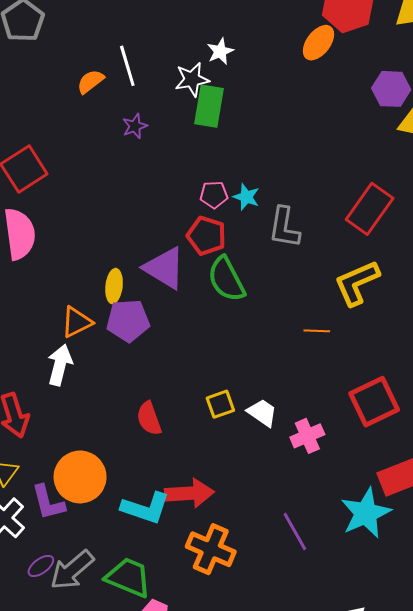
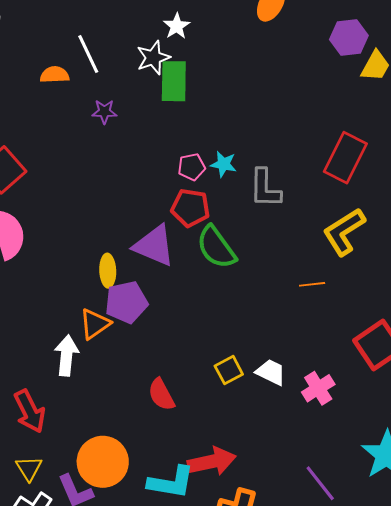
orange semicircle: (90, 82) -> (55, 75), turned 44
purple star: (135, 126) -> (104, 112), turned 30
orange triangle: (77, 322) -> (95, 324), moved

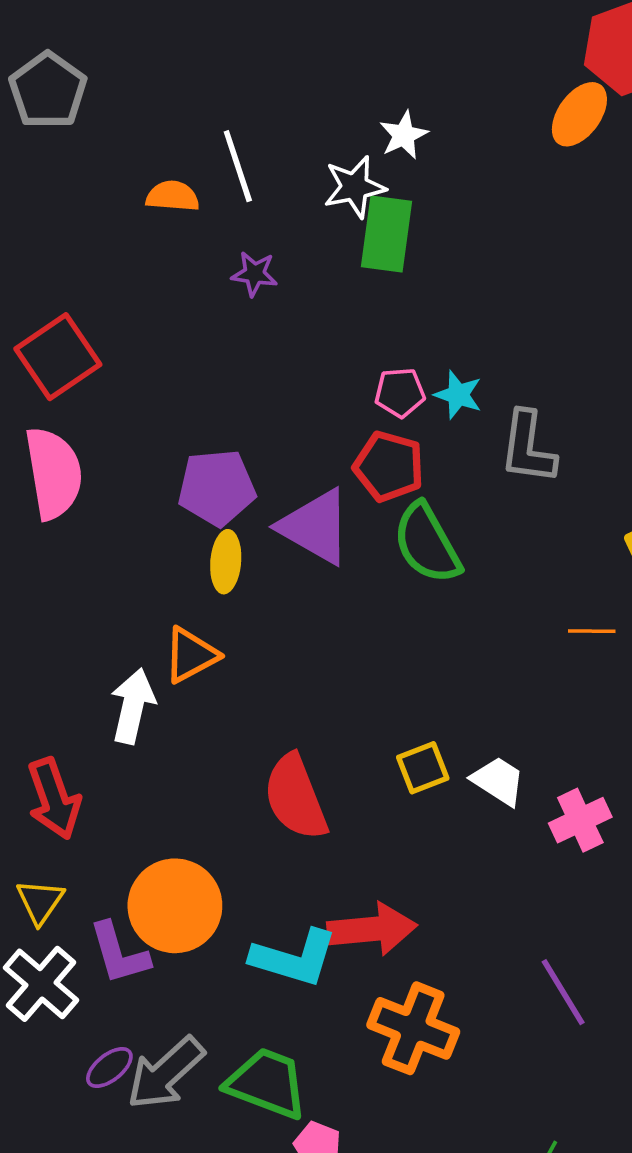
purple pentagon: (126, 302) -> (217, 488), moved
red semicircle: (161, 395) -> (295, 797), size x1.4

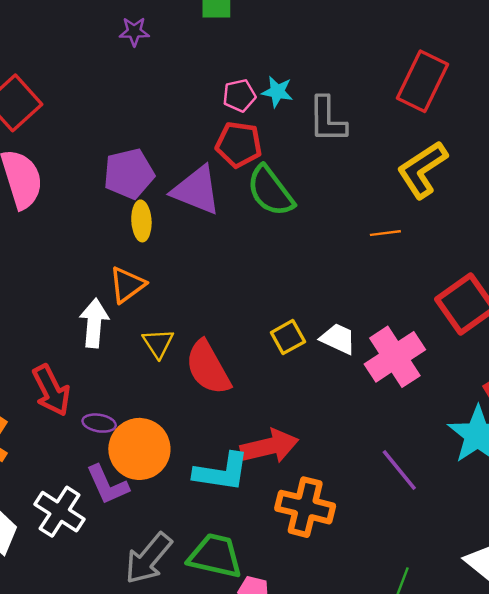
pink cross: (580, 820) -> (395, 357), size x1.5
yellow triangle: (40, 902) -> (158, 343), moved
purple ellipse: (109, 1068) -> (99, 423), moved, turned 56

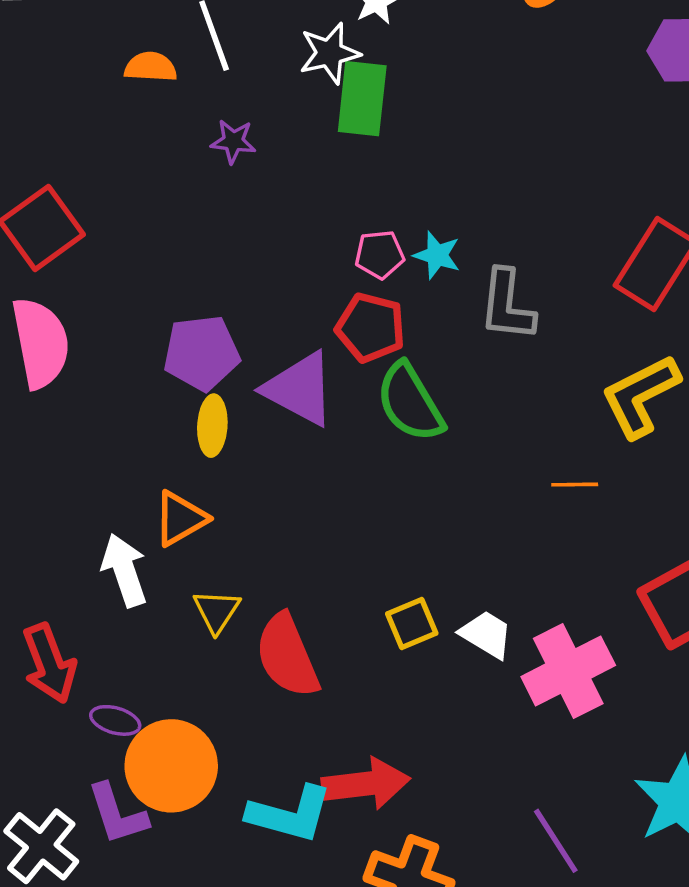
white arrow: (94, 323) -> (124, 570), turned -30

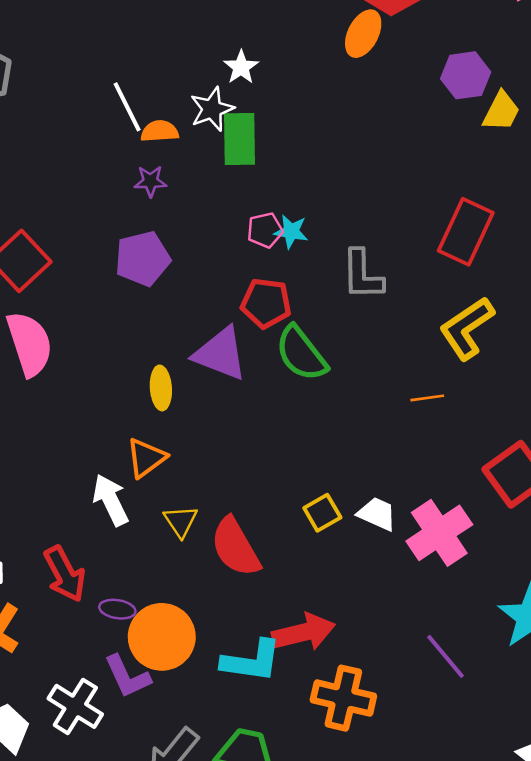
orange semicircle: (151, 67) -> (160, 131), moved
pink pentagon: (379, 255) -> (265, 230), moved
cyan star: (437, 255) -> (291, 231), moved
purple pentagon: (202, 353) -> (143, 259), moved

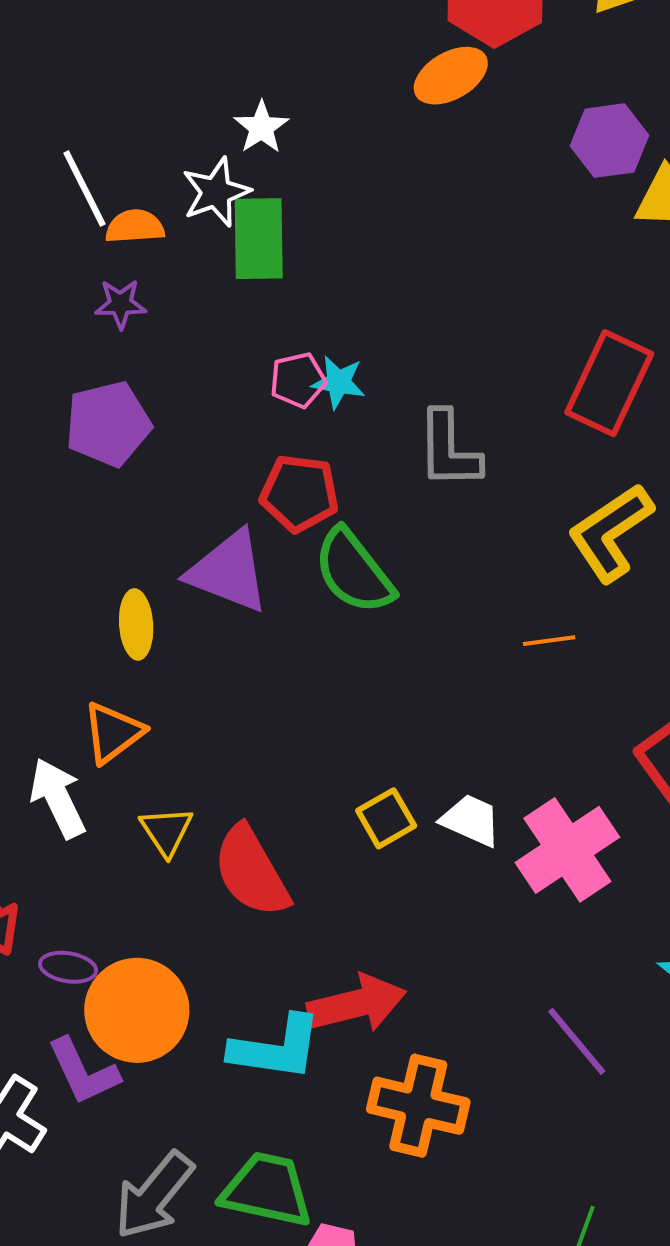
orange ellipse: (363, 34) -> (451, 76), turned 33

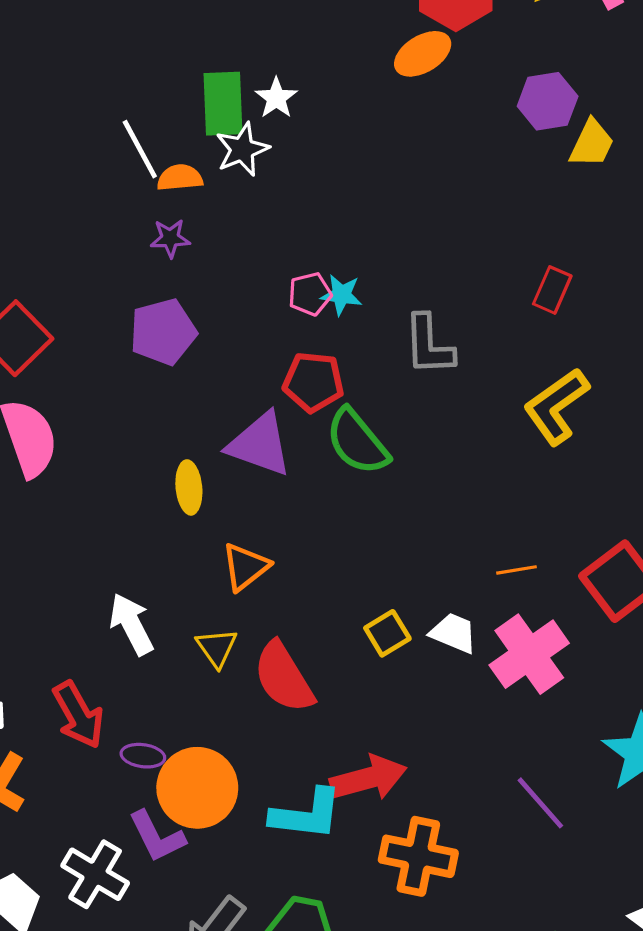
green rectangle: (259, 239) -> (223, 104), moved
red rectangle: (609, 383) -> (552, 290), size x0.6
orange line: (549, 641) -> (517, 570), moved
orange triangle: (113, 733) -> (245, 567), moved

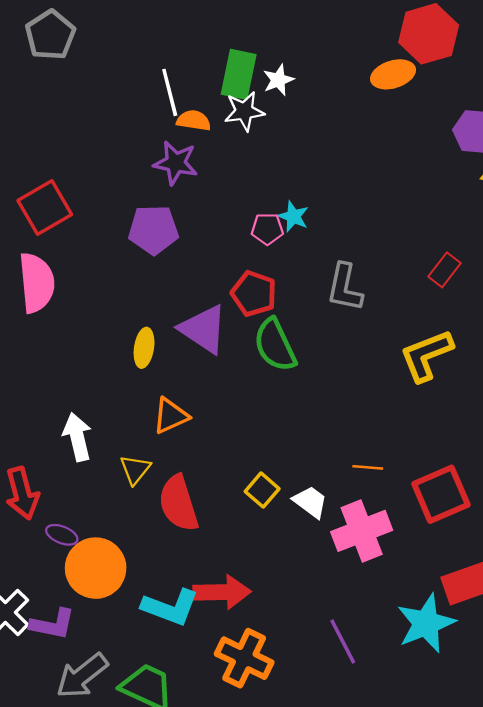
purple star: (170, 238) -> (176, 163), size x1.5
cyan star: (341, 295) -> (293, 217), moved
yellow square: (387, 633) -> (262, 490), turned -32
purple L-shape: (157, 837) -> (52, 624), moved, turned -66

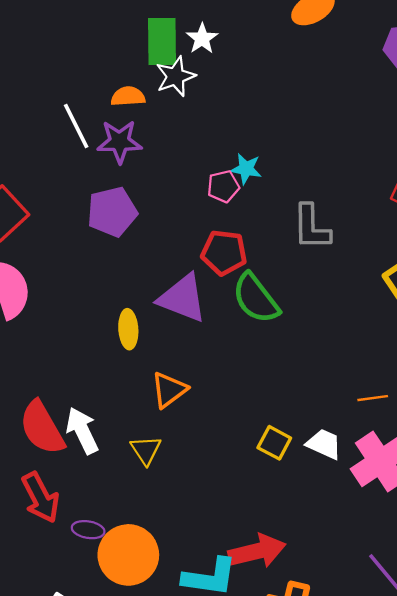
white line: (170, 92) -> (76, 126), moved
red semicircle: (178, 503) -> (42, 428), moved

